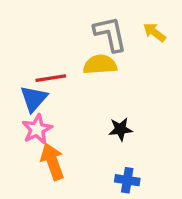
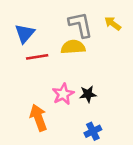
blue triangle: (34, 99) -> (25, 33), moved
pink star: (37, 129) -> (63, 94), moved
blue cross: (127, 180) -> (93, 131), turned -35

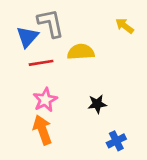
gray L-shape: (80, 25) -> (51, 23), moved
pink star: (63, 94) -> (45, 100), moved
blue cross: (93, 131) -> (116, 141), moved

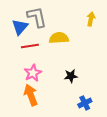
yellow arrow: (125, 26) -> (91, 19), turned 64

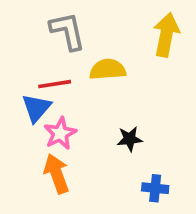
yellow arrow: (91, 19) -> (166, 35), size x1.6
blue triangle: (20, 27) -> (36, 108), moved
blue cross: (85, 103) -> (155, 188), turned 32

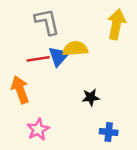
blue triangle: (36, 108) -> (59, 56), moved
pink star: (60, 133) -> (38, 129), moved
orange arrow: (57, 174) -> (20, 90), moved

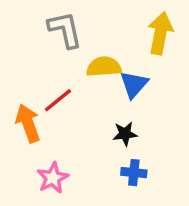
blue triangle: (59, 56) -> (134, 84), moved
red line: (38, 59) -> (58, 100), moved, turned -30
blue cross: (109, 132) -> (134, 173), moved

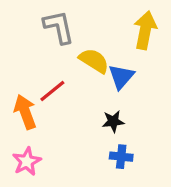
yellow semicircle: (104, 67) -> (94, 61), turned 36
pink star: (53, 178) -> (27, 161), moved

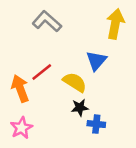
gray L-shape: (59, 27) -> (47, 21), turned -36
yellow semicircle: (94, 61) -> (75, 82), moved
black star: (113, 121) -> (80, 108), moved

